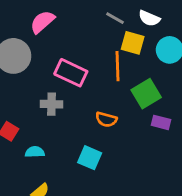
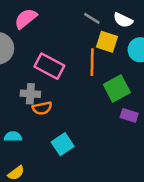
orange semicircle: (106, 119) -> (42, 108), moved, turned -30
cyan square: (90, 158) -> (63, 144), turned 30

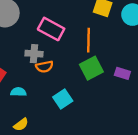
orange line: (92, 62) -> (89, 40), moved
green square: (117, 88) -> (91, 68), moved

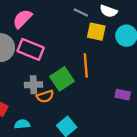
pink rectangle: (51, 29) -> (31, 49), moved
green square: (91, 68) -> (62, 79), moved

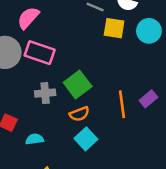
orange line: (86, 65) -> (122, 104), moved
purple rectangle: (123, 95) -> (148, 99), turned -48
orange semicircle: (45, 96) -> (79, 114), moved

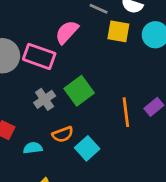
pink semicircle: (28, 18) -> (67, 32), moved
gray cross: (45, 93) -> (45, 99), turned -30
orange semicircle: (79, 114) -> (63, 134), moved

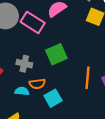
gray cross: (45, 99) -> (24, 64), moved, turned 35
cyan semicircle: (33, 148) -> (22, 91), moved

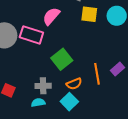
gray cross: (24, 64) -> (43, 86), moved
orange semicircle: (37, 84) -> (74, 84), moved

